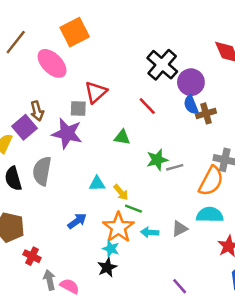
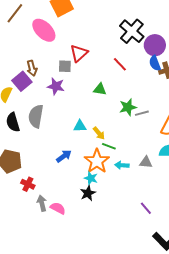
purple star: (67, 133) -> (56, 86), size x0.7
gray triangle: (180, 229) -> (146, 162), turned 32

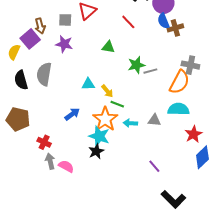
gray square: (65, 66) -> (65, 20), moved
cyan star: (91, 178) -> (99, 136), size x1.5
red cross: (28, 184) -> (44, 142), moved

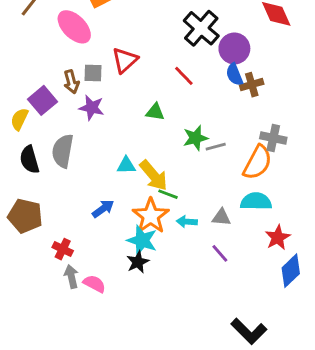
brown arrow: (40, 26) -> (71, 82), moved
yellow arrow: (107, 91) -> (154, 175), size x1.6
purple line: (154, 166) -> (220, 253), moved

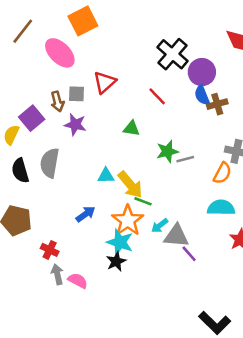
orange semicircle: (257, 162) -> (222, 173), size x0.7
gray triangle: (221, 217) -> (176, 236), moved, size x1.5
cyan arrow: (187, 222) -> (160, 226), turned -42

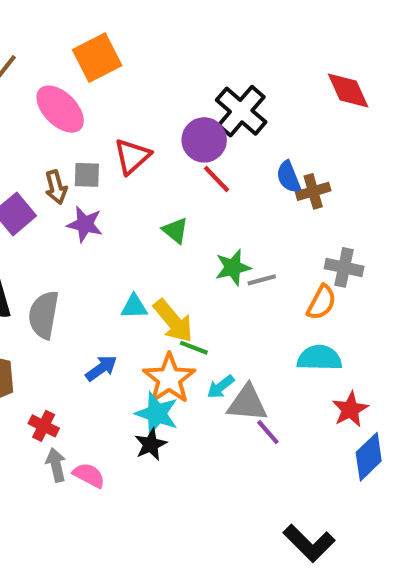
purple circle: (202, 72) -> (204, 140), moved
green triangle: (132, 128) -> (175, 230), turned 30
gray semicircle: (50, 163) -> (44, 315), moved

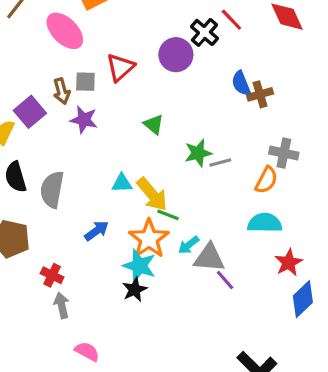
black cross: (241, 111) -> (204, 32), size x0.7
red line: (216, 179) -> (231, 20), moved
pink semicircle: (89, 475) -> (87, 351), moved

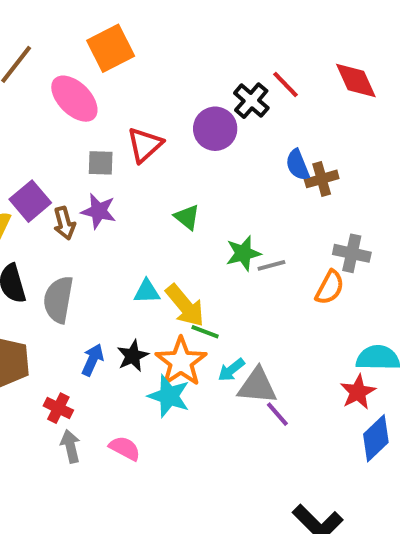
brown arrow: (62, 91) -> (64, 223), moved
cyan semicircle: (265, 223) -> (378, 358), moved
blue arrow: (97, 231) -> (93, 360), moved, turned -30
black star: (135, 290) -> (133, 356), moved
pink semicircle: (87, 351) -> (125, 448), moved

